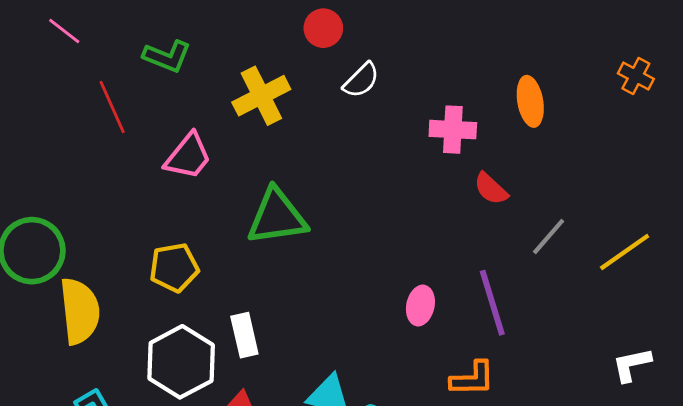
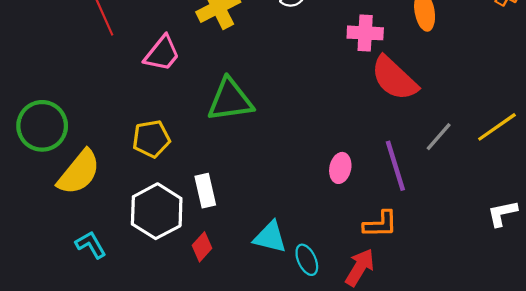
red semicircle: (491, 189) -> (394, 78), size x1.8
gray line: (549, 237) -> (439, 137), moved
yellow semicircle: (80, 311) -> (79, 172), turned 45

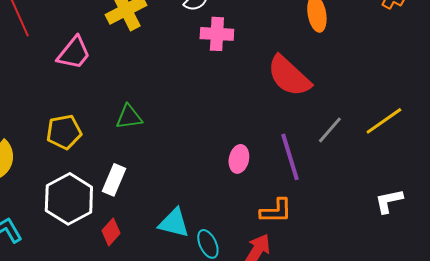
pink cross: (365, 33) -> (217, 34), moved
green triangle: (230, 100) -> (129, 117), moved, size x0.6
white rectangle: (205, 191) -> (114, 180), turned 36

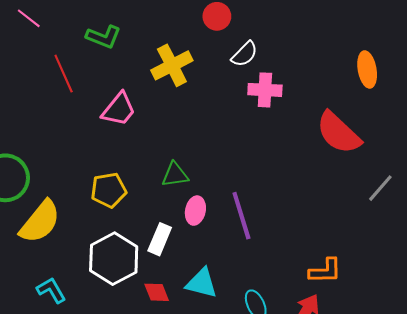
purple line: (290, 157) -> (241, 216), moved
pink ellipse: (239, 159) -> (195, 211), moved
cyan triangle: (174, 223) -> (202, 283), moved
red diamond: (111, 232) -> (157, 292), turned -64

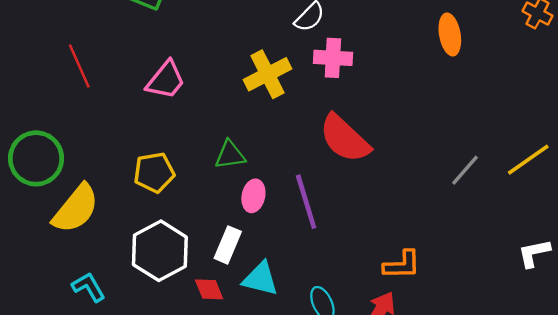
yellow cross: (172, 65) -> (267, 74), moved
red line: (64, 74) -> (79, 66), moved
red semicircle: (339, 133) -> (345, 139), moved
white rectangle: (160, 239) -> (228, 245), moved

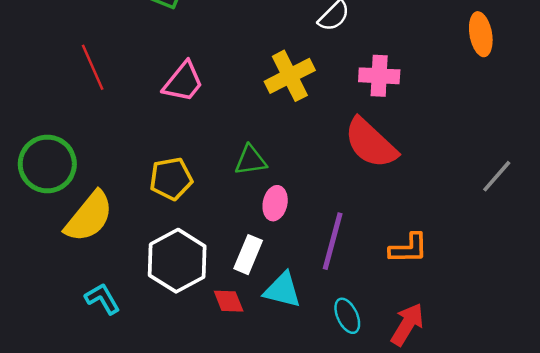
pink cross: (333, 58) -> (379, 76), moved
purple line: (306, 202) -> (333, 241), moved, turned 32
orange L-shape: (402, 265) -> (409, 248), moved

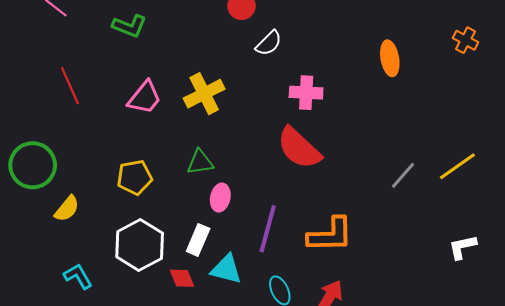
yellow cross: (290, 76) -> (204, 94), moved
yellow semicircle: (89, 217) -> (67, 209), size x0.6
orange L-shape: (409, 248) -> (330, 235), size x1.4

